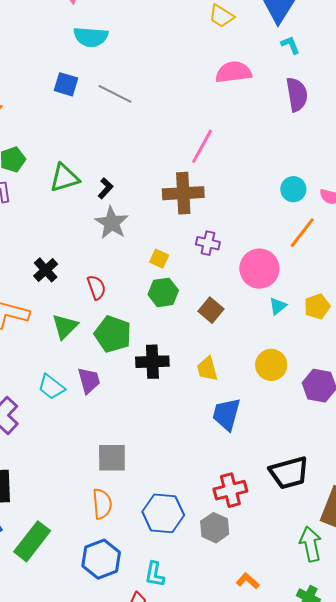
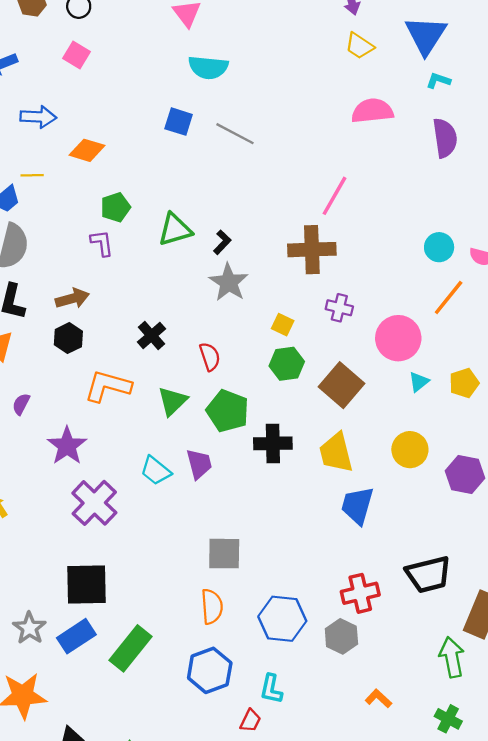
cyan L-shape: (290, 45) -> (438, 81), turned -50
brown square: (211, 310) -> (342, 385), size x1.5
yellow trapezoid: (207, 369) -> (336, 453), size x1.4

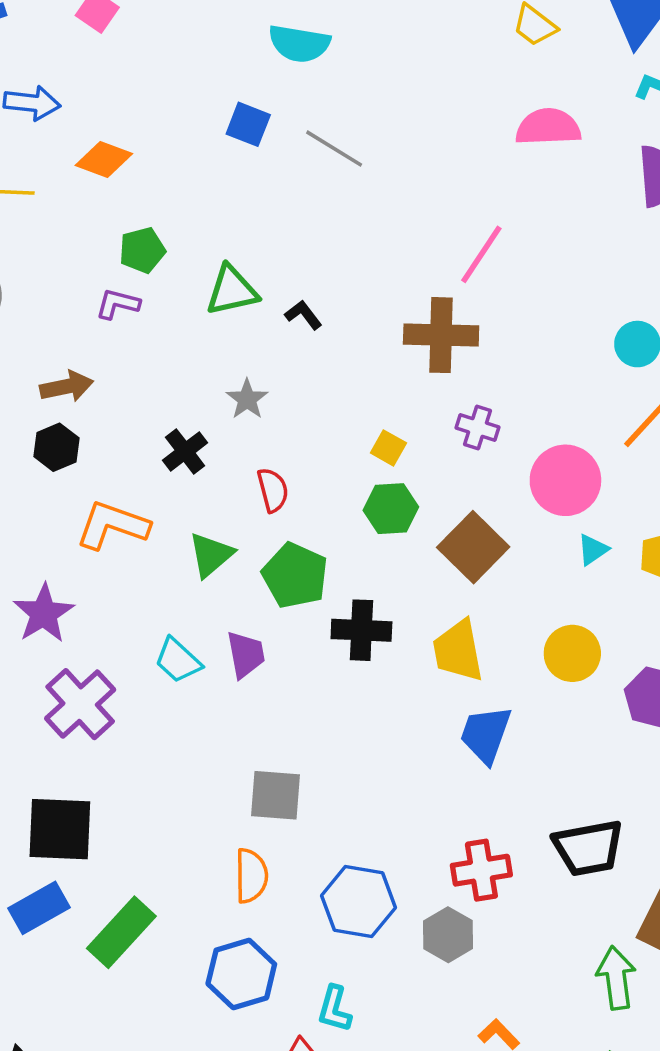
black L-shape: (222, 242) -> (303, 315), turned -85
purple L-shape: (102, 243) -> (118, 304), turned -72
gray star: (229, 282) -> (247, 399), moved, size x0.7

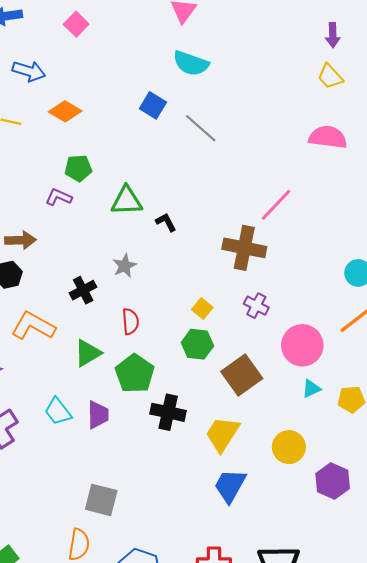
yellow trapezoid: (458, 651) -> (222, 434), turned 33

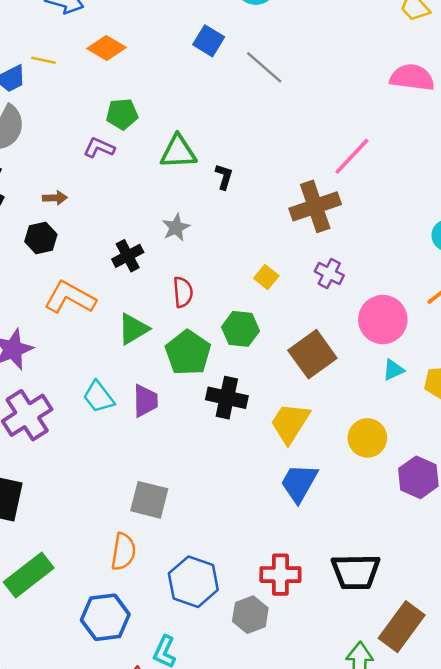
black L-shape: (166, 222) -> (224, 177), turned 45
brown arrow: (20, 240) -> (55, 198), size x0.7
brown cross: (244, 248) -> (315, 206), turned -30
green hexagon: (197, 344) -> (240, 329), moved

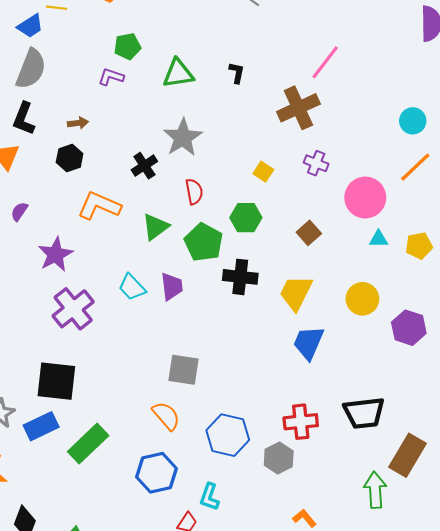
black L-shape: (224, 177) -> (237, 73), moved
gray star: (176, 227) -> (183, 138), size x1.6
brown square: (312, 354) -> (309, 233), size x0.6
cyan triangle: (393, 370) -> (379, 239), turned 30
orange semicircle: (123, 552) -> (166, 416), turned -44

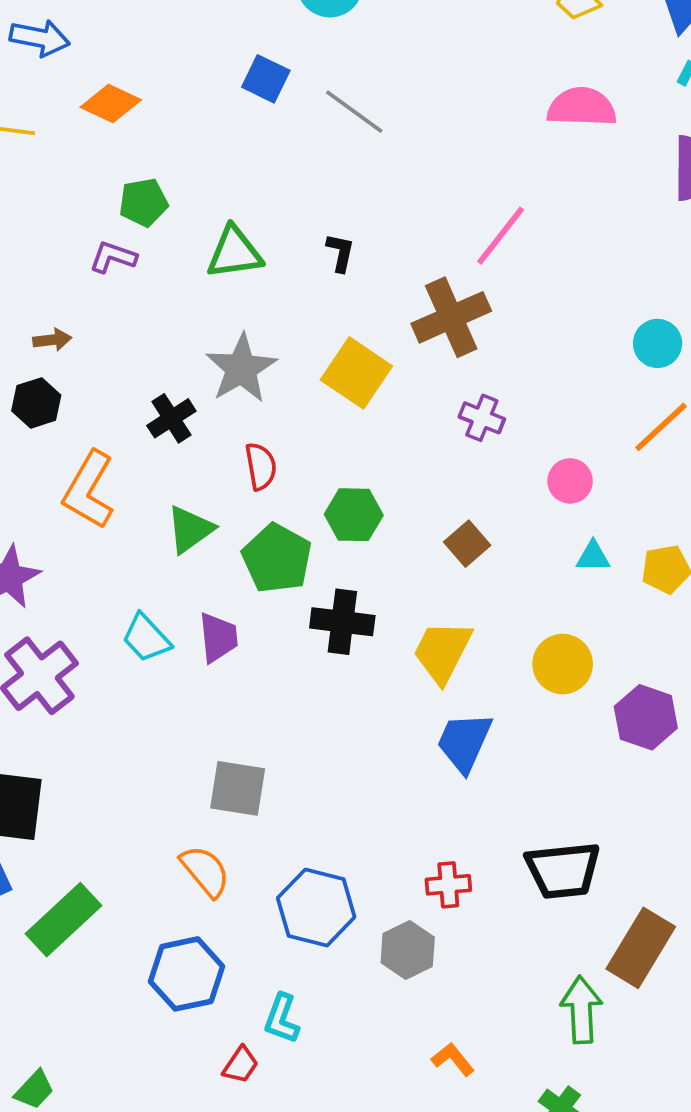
yellow square: (263, 172) -> (356, 373), moved, size x1.8
pink circle: (365, 198) -> (570, 481), size x0.6
orange L-shape: (99, 206) -> (89, 490), turned -84
red cross: (301, 422) -> (448, 885), size x0.7

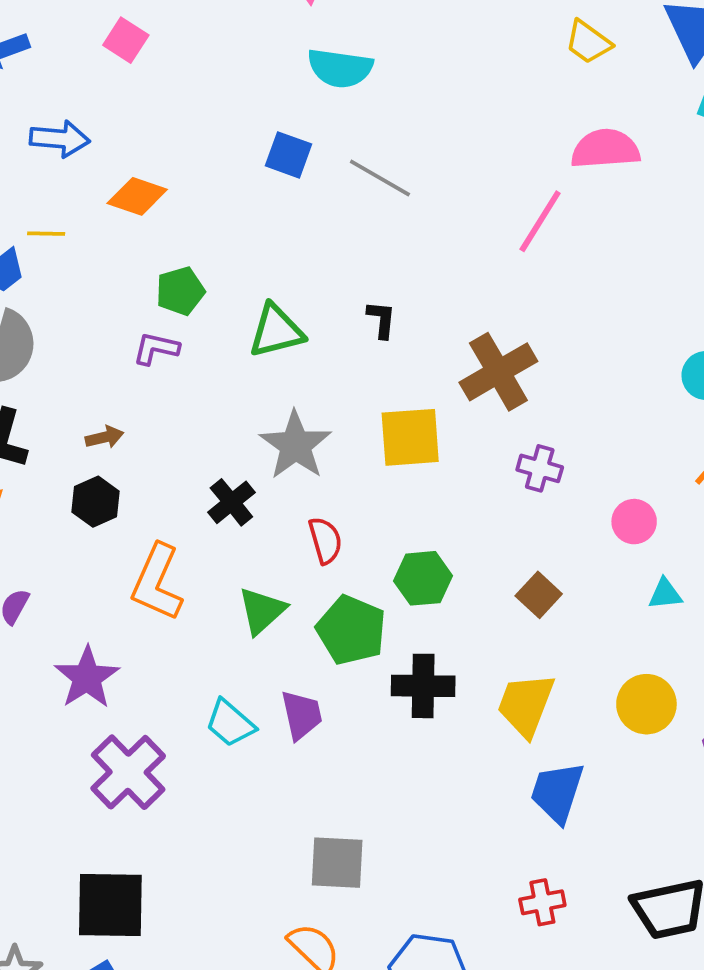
pink line: (501, 236) -> (540, 221), moved
yellow square: (356, 373) -> (410, 437), turned -32
red cross: (448, 885) -> (542, 902), moved

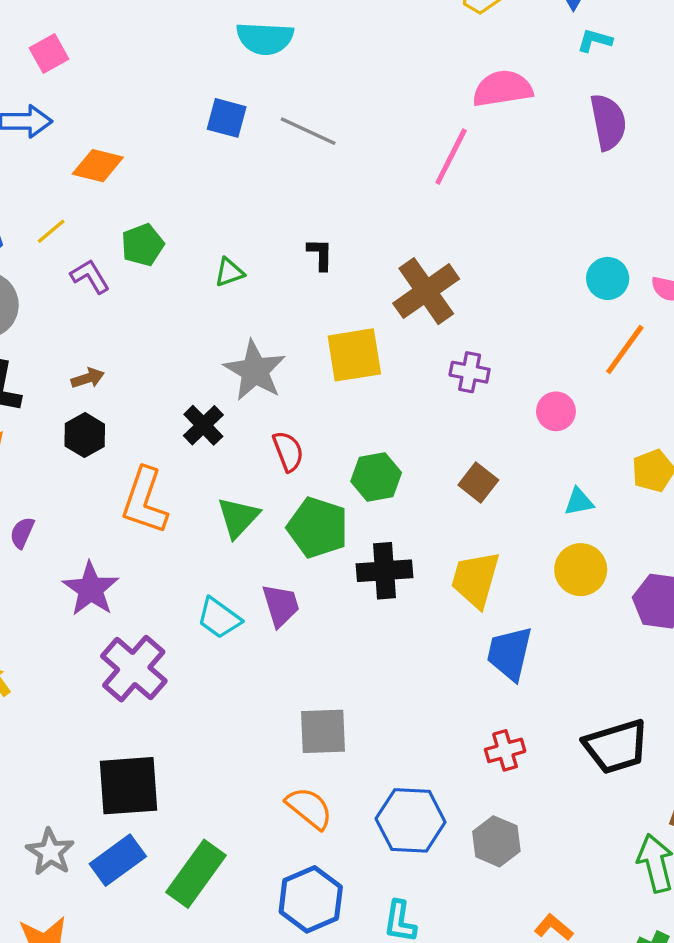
pink square: (126, 40) -> (49, 54), moved, turned 33
yellow line: (46, 234) -> (51, 231), moved, turned -36
green triangle: (276, 331) -> (229, 272), size x0.6
purple L-shape: (156, 348) -> (90, 276), moved, turned 51
cyan triangle: (665, 594) -> (579, 502), moved

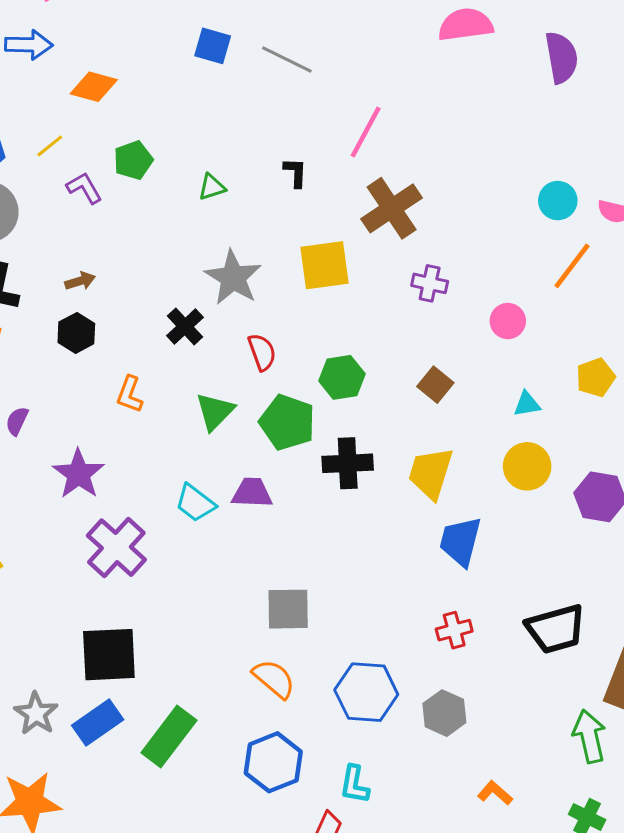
pink line: (451, 157) -> (366, 132), moved
orange L-shape: (145, 501) -> (130, 394), size x0.6
purple trapezoid: (281, 605) -> (252, 493), turned -72

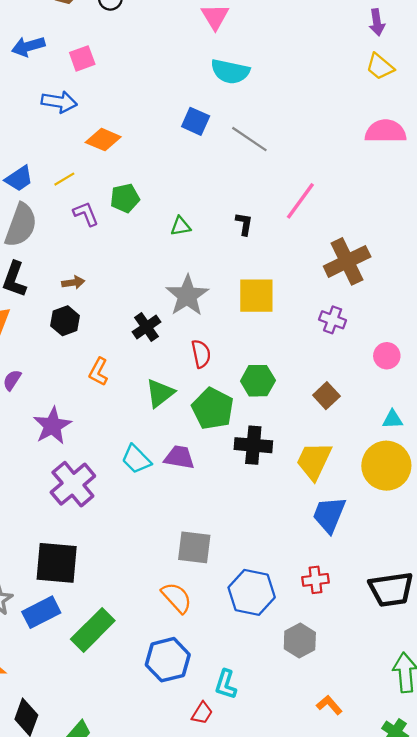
brown cross: (392, 208) -> (347, 261), moved
yellow circle: (527, 466) -> (386, 466), size x1.4
blue hexagon: (366, 692) -> (252, 592), moved

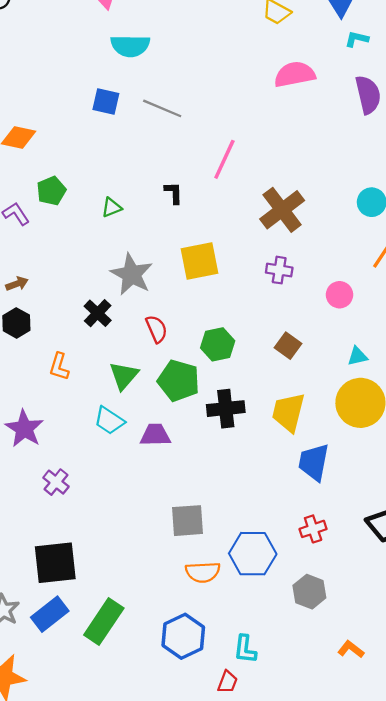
cyan trapezoid: (136, 459) -> (109, 421), moved
purple cross: (73, 484) -> (56, 482), size x0.6
orange semicircle: (177, 598) -> (203, 572), moved, turned 140

